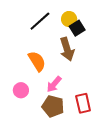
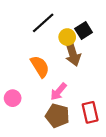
yellow circle: (69, 19) -> (67, 37), moved
pink circle: (21, 90) -> (13, 98), moved

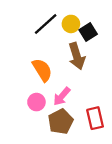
yellow circle: (67, 37) -> (71, 24), moved
pink circle: (13, 98) -> (36, 102), moved
brown pentagon: (57, 116) -> (61, 122), turned 30

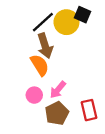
yellow circle: (71, 24) -> (66, 22), size x1.5
black square: (88, 32) -> (83, 15), moved, turned -35
brown arrow: (77, 56) -> (45, 46), moved

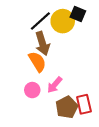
brown pentagon: (57, 113) -> (67, 107), moved

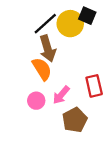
red rectangle: (84, 104) -> (94, 86), moved

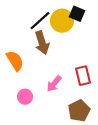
orange semicircle: (42, 69) -> (15, 61), moved
pink circle: (36, 101) -> (25, 97), moved
brown pentagon: (75, 120) -> (79, 111), moved

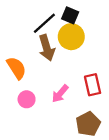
black square: (77, 14) -> (70, 15), moved
yellow circle: (62, 21) -> (71, 37), moved
pink circle: (25, 97) -> (27, 99), moved

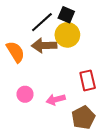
brown arrow: (47, 48) -> (44, 45), turned 105
orange semicircle: (16, 68) -> (15, 52), moved
pink arrow: (60, 94) -> (56, 100), moved, turned 36

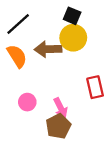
black line: (42, 22) -> (18, 24), moved
pink arrow: (56, 100) -> (61, 108), turned -102
brown pentagon: (83, 118) -> (58, 126), moved

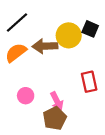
black square: (72, 16) -> (90, 29), moved
orange semicircle: (17, 56) -> (16, 53), turned -95

